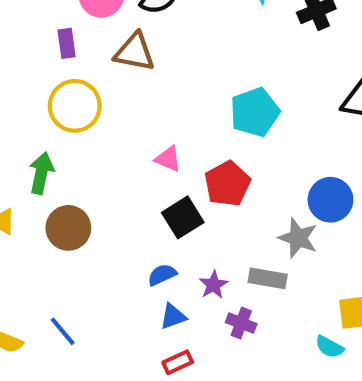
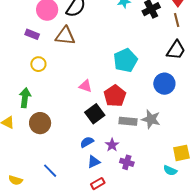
purple rectangle: (67, 43) -> (32, 34), turned -56
yellow circle: (75, 106) -> (38, 64), size x0.6
blue circle: (330, 200) -> (164, 84), moved
gray rectangle: (268, 278) -> (128, 121), moved
blue line: (63, 331) -> (50, 171), moved

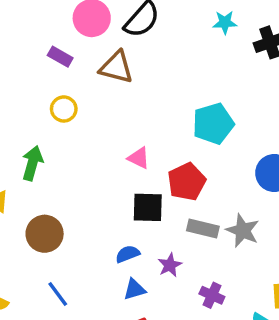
black square: (95, 114) -> (148, 207), turned 30
brown circle: (40, 123) -> (45, 234), moved
purple cross: (127, 162) -> (212, 295), moved

